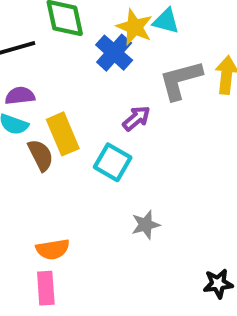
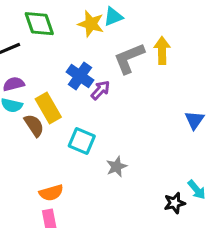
cyan triangle: (166, 21) -> (113, 17), turned -30
blue cross: (114, 53) -> (80, 76), moved
cyan square: (113, 162) -> (82, 141), moved

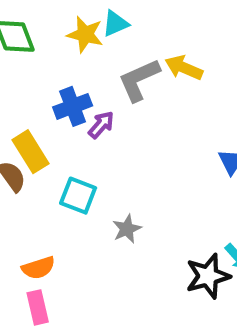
yellow arrow: (162, 50) -> (184, 68), turned -64
blue cross: (80, 76) -> (73, 106), turned 36
black star: (175, 203) -> (208, 276), size x1.5

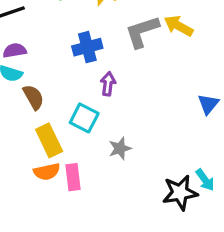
purple arrow: (101, 125) -> (108, 84), moved, turned -40
yellow rectangle: (31, 152) -> (49, 140), moved
pink rectangle: (38, 307) -> (73, 177), moved

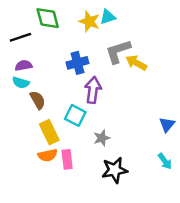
yellow arrow: (179, 26) -> (136, 63), moved
purple arrow: (108, 84) -> (93, 90), size x1.5
blue triangle: (208, 104) -> (167, 125), moved
black star: (180, 193) -> (115, 170), moved

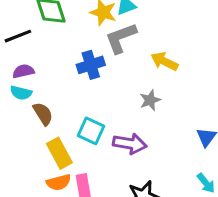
gray L-shape: (118, 51) -> (121, 38), moved
purple arrow: (93, 90) -> (130, 144), moved, turned 95
gray star: (102, 138) -> (150, 100), moved

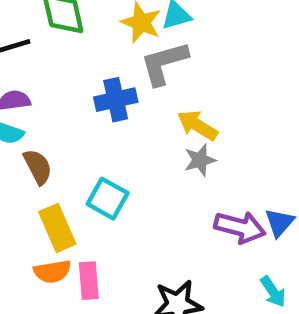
yellow arrow: (164, 61) -> (197, 125), moved
purple arrow: (130, 144) -> (240, 227), moved

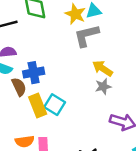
blue cross: (116, 100) -> (34, 73), moved
yellow rectangle: (57, 228) -> (38, 105), moved

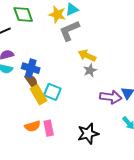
blue cross: (34, 73) -> (31, 68), turned 36
brown semicircle: (19, 87) -> (32, 81), moved

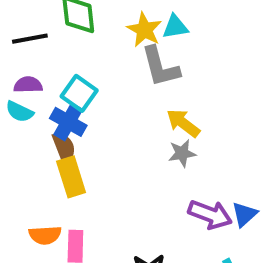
gray L-shape: (69, 31) -> (160, 67), turned -95
cyan square: (52, 92) -> (79, 93), moved

